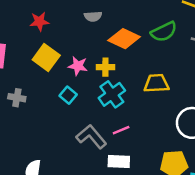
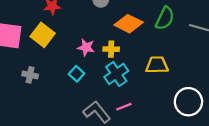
green semicircle: (164, 32) -> (165, 18), turned -40
yellow square: (46, 57) -> (43, 35), moved

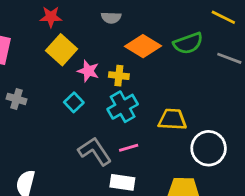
green semicircle: (165, 18) -> (188, 43), turned 40
yellow square: (43, 35) -> (62, 50), moved
yellow trapezoid: (157, 65) -> (172, 119), moved

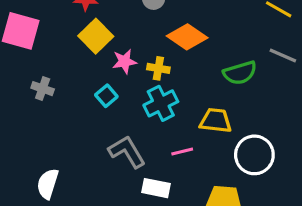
green semicircle: (188, 43) -> (240, 73), moved
pink star: (88, 71) -> (124, 61), turned -30
pink line: (129, 148) -> (182, 152), moved

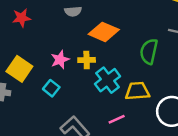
yellow square: (96, 36) -> (19, 69), moved
green semicircle: (240, 73) -> (149, 51), turned 130
cyan cross: (161, 103) -> (108, 80), moved

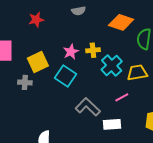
orange diamond: (104, 32) -> (121, 22), moved
yellow square: (19, 69) -> (38, 62), turned 35
cyan square: (51, 88) -> (66, 76), size x1.5

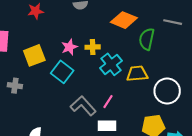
gray cross: (25, 82) -> (15, 86), moved
pink line: (122, 97) -> (108, 102), moved, turned -32

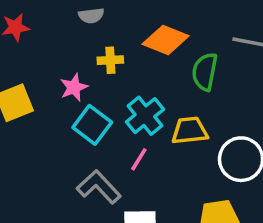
yellow cross: (93, 47) -> (110, 60), moved
cyan square: (62, 72) -> (92, 125), moved
pink line: (108, 102) -> (139, 159), moved

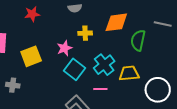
orange diamond: (166, 40) -> (116, 22), turned -30
pink line: (139, 159) -> (100, 89), turned 56

